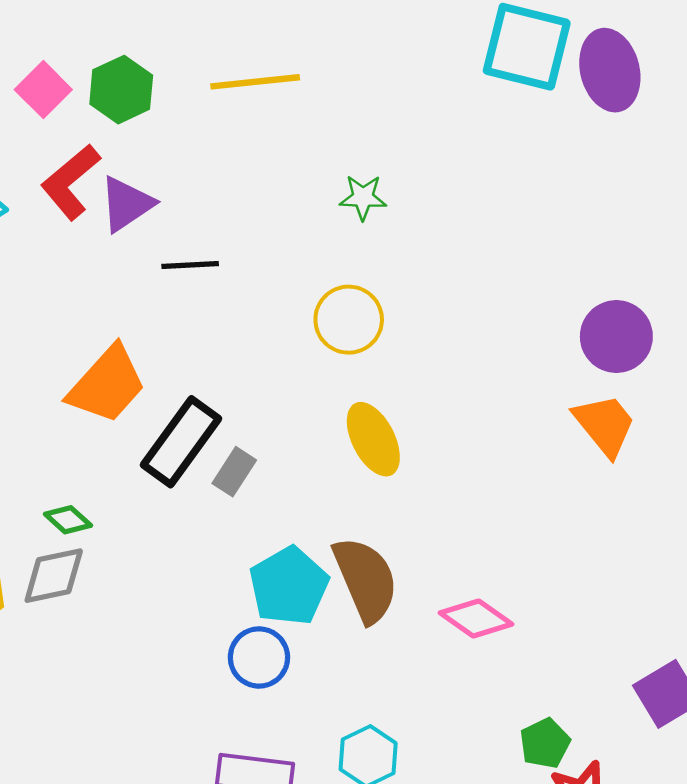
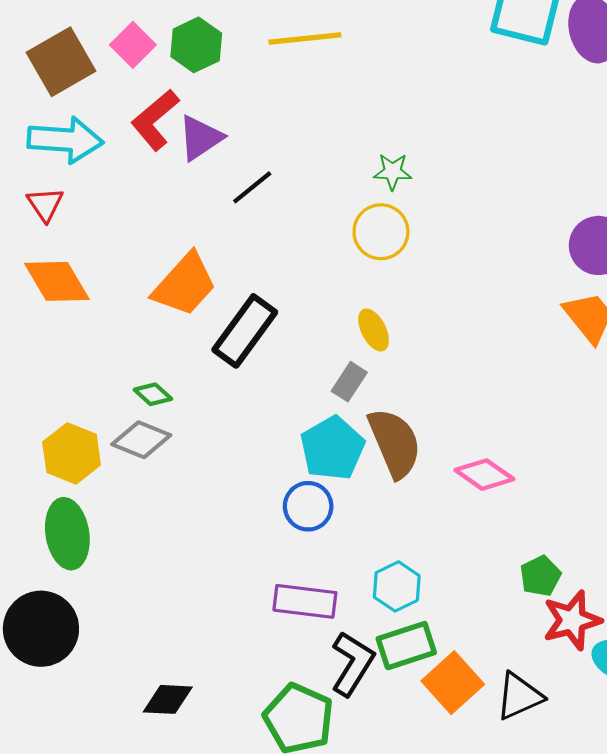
green star: (363, 197) -> (393, 172), moved
black line: (190, 265) -> (252, 187), turned -36
yellow ellipse: (373, 439) -> (374, 330), moved, size x0.7
gray rectangle: (234, 472) -> (349, 382), moved
gray diamond: (54, 576) -> (141, 440), turned 34

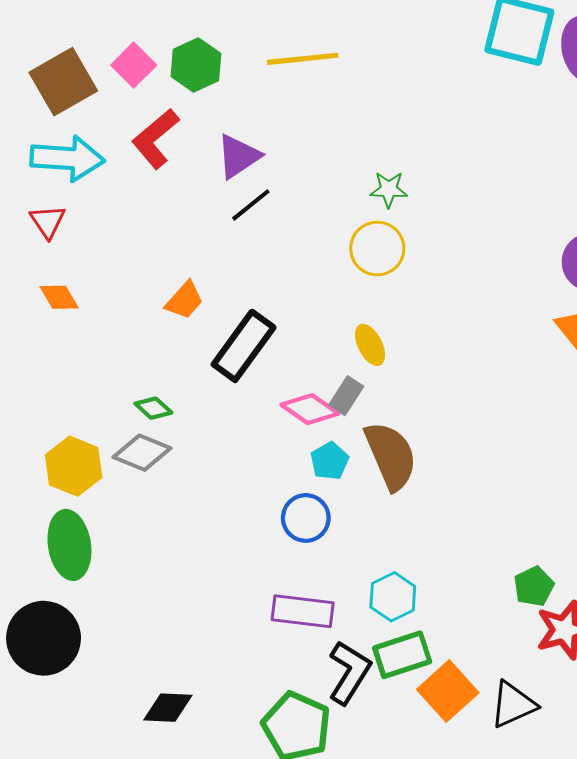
purple triangle: (200, 138) -> (238, 156), moved
orange diamond: (57, 281) -> (59, 297), size x0.6
orange trapezoid: (185, 285) -> (184, 300), size x0.6
cyan pentagon: (332, 448) -> (330, 461), size x0.6
pink diamond: (484, 475) -> (310, 409), moved

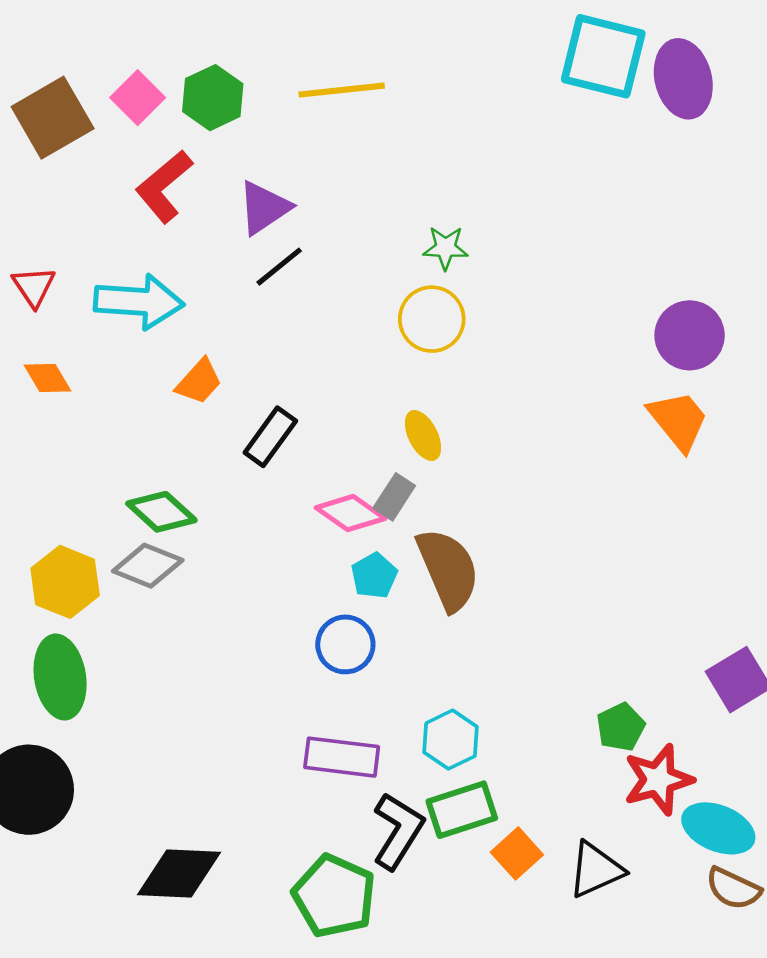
cyan arrow: (67, 158) -> (139, 302), moved
black rectangle: (244, 346) -> (270, 437), size x0.7
green diamond: (153, 408) -> (161, 512), size x1.5
orange square: (448, 691) -> (517, 853), size x0.7
black diamond: (168, 708) -> (179, 873), size x1.4

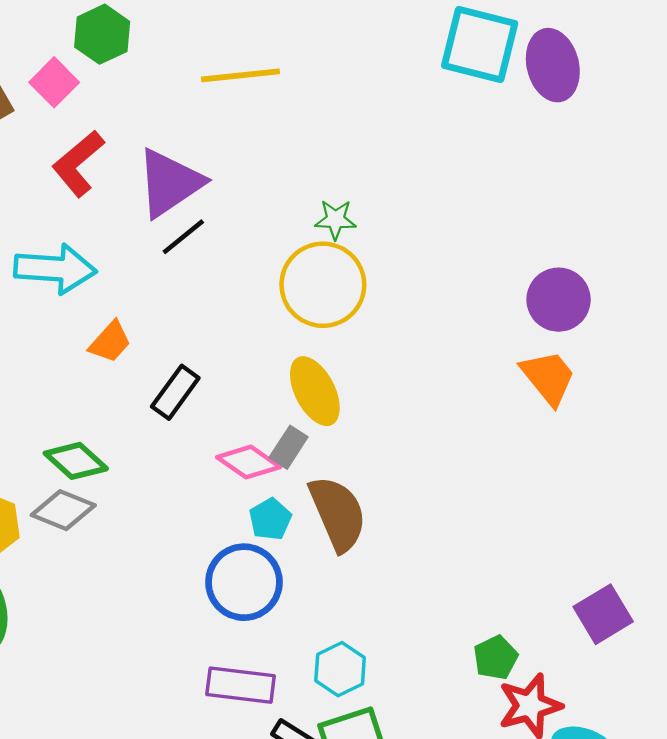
green hexagon: (213, 98) -> (102, 34), moved
purple triangle: (264, 208) -> (170, 183), size x1.4
yellow circle: (432, 319) -> (323, 285), size x1.4
yellow ellipse: (423, 435) -> (315, 391), size x1.5
blue circle: (345, 644) -> (244, 582), size x1.4

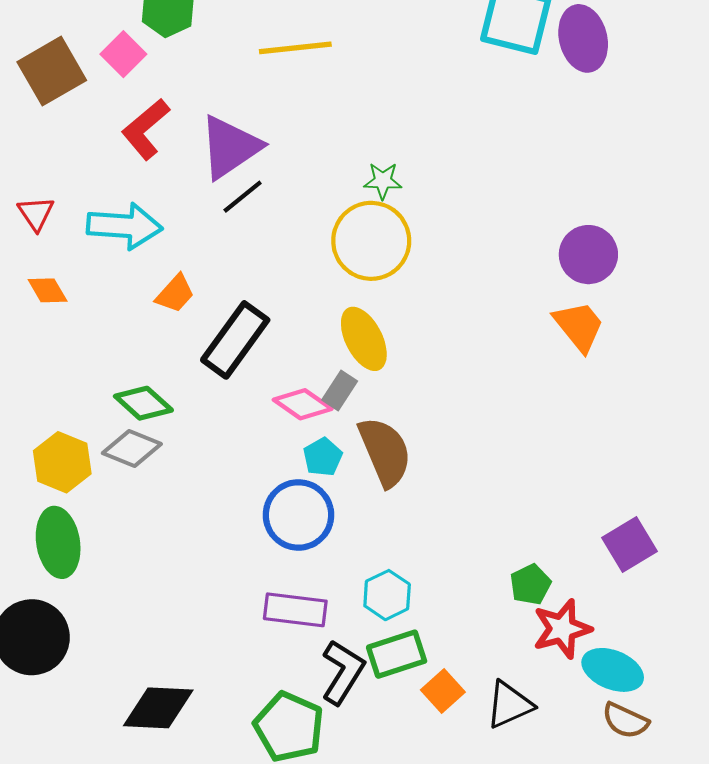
black rectangle: (175, 392) -> (235, 340), size x1.5

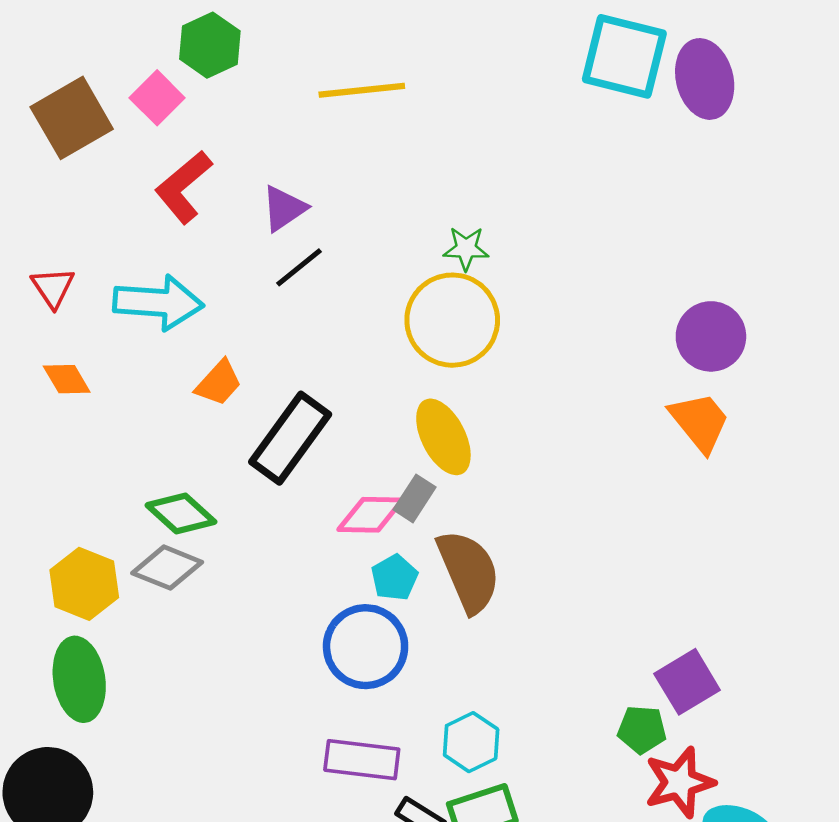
purple triangle: (230, 147) -> (284, 208), size x0.6
pink diamond: (303, 404) -> (371, 515), turned -34
purple square: (630, 544) -> (687, 682), moved
green pentagon: (530, 585) -> (642, 730), turned 30

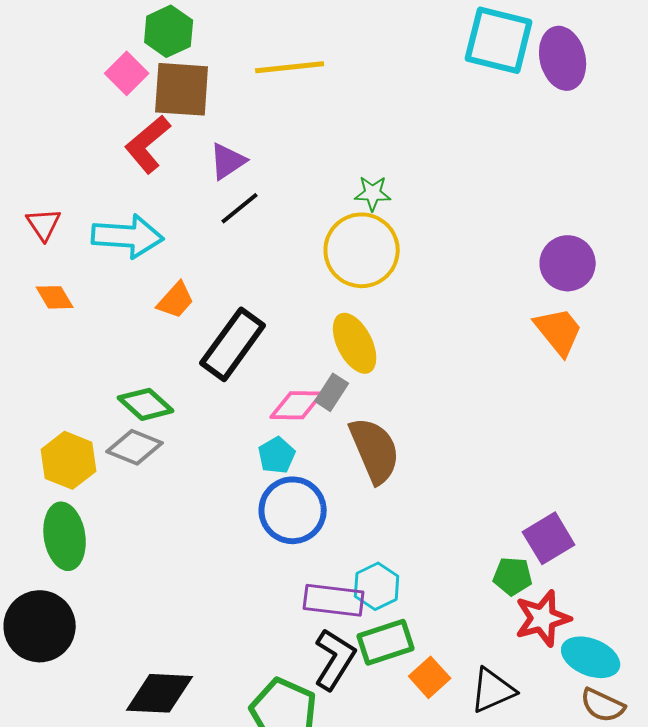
brown square: (72, 118) -> (182, 89), moved, turned 34
cyan pentagon: (394, 578) -> (277, 455), moved
purple rectangle: (362, 760) -> (334, 600), moved

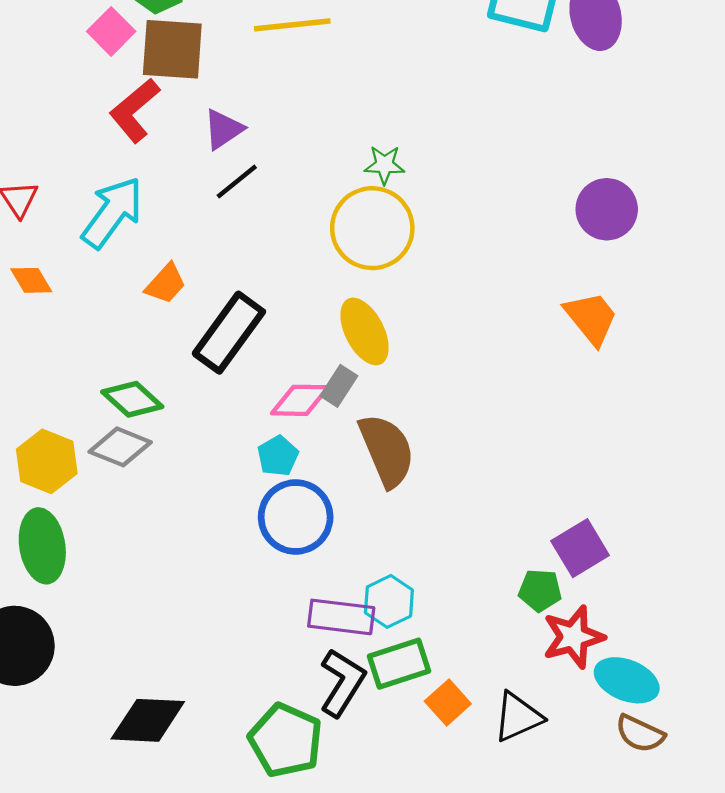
cyan arrow: (128, 236) -> (112, 213), turned -58
purple circle: (568, 263) -> (607, 209), moved

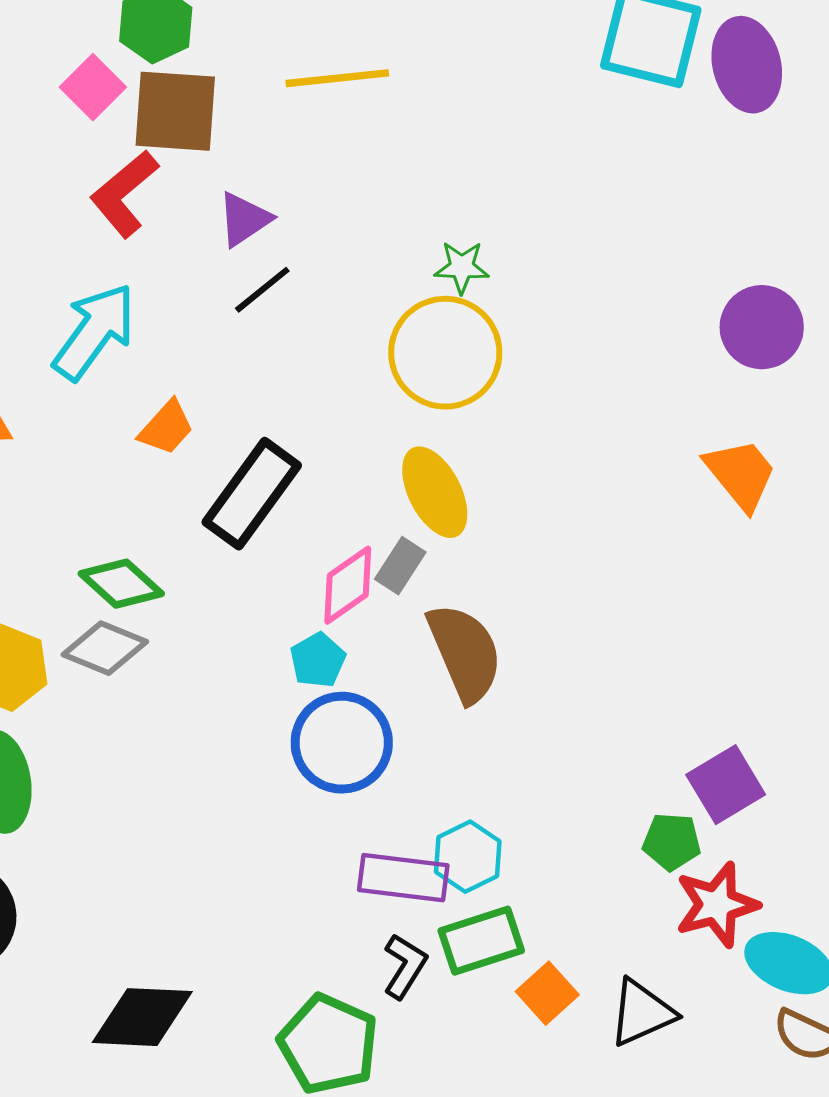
pink diamond: (300, 400) -> (348, 585), turned -36
black L-shape: (342, 683) -> (405, 966), size x0.7

